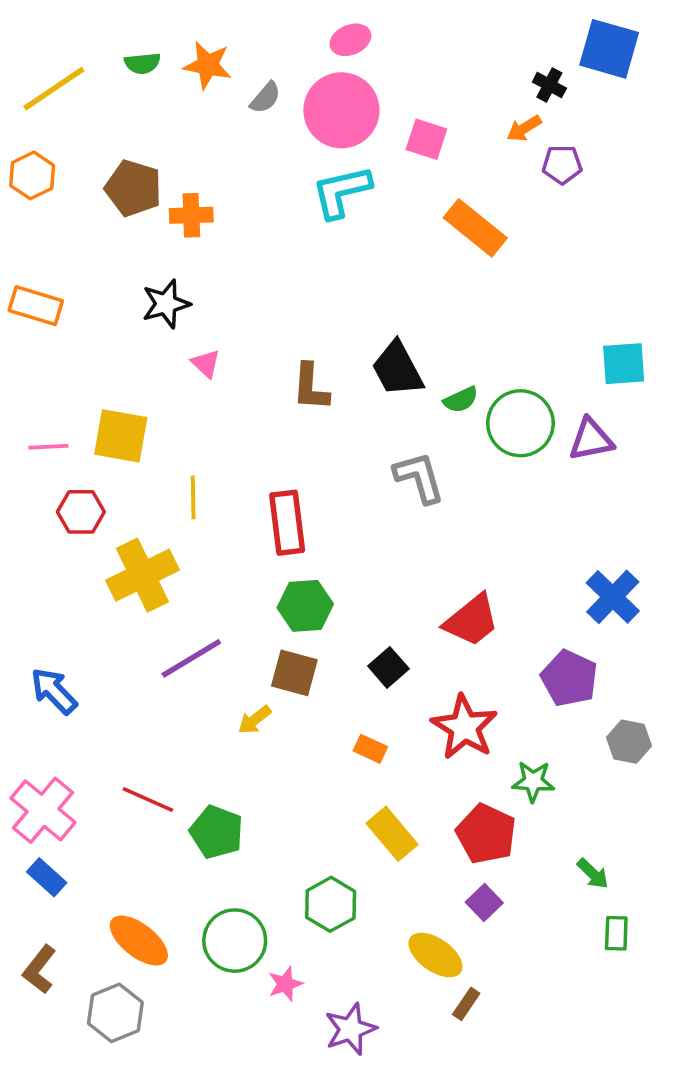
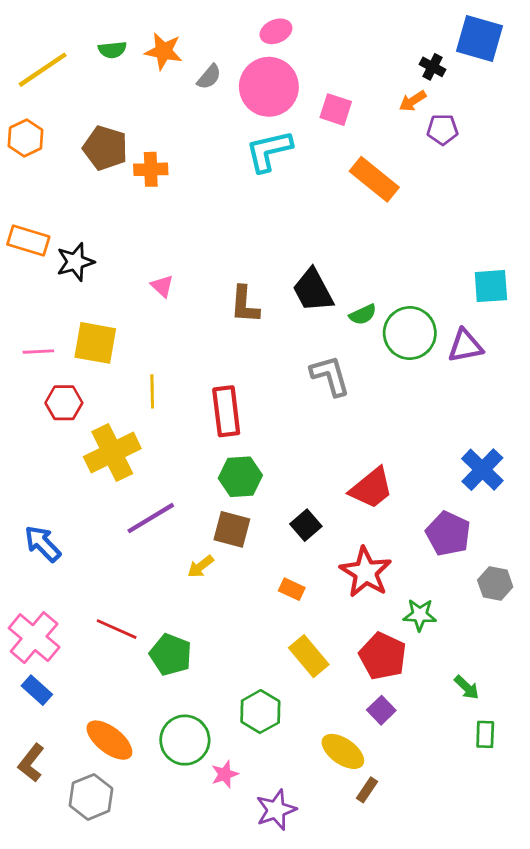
black star: (166, 304) -> (75, 262), moved

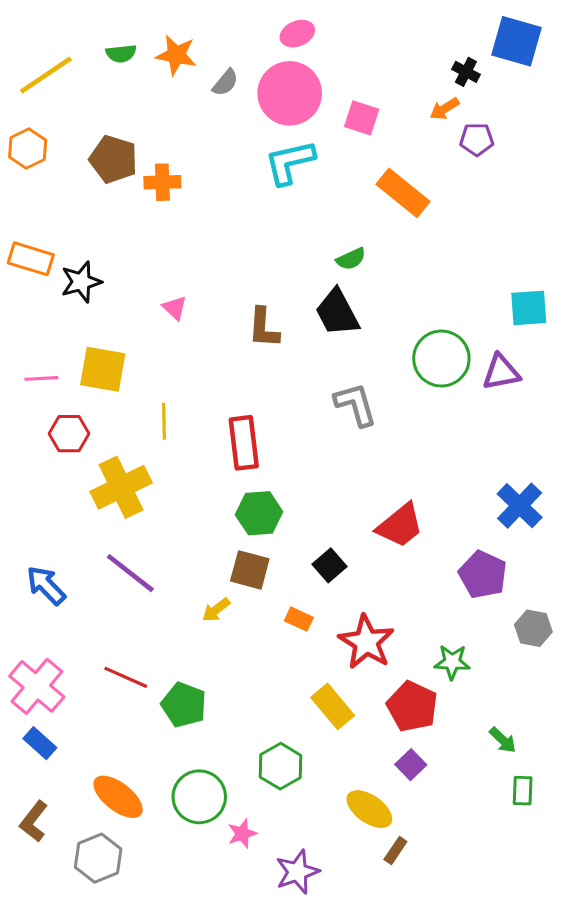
green semicircle: (363, 315) -> (351, 259), moved
purple line: (151, 518) -> (130, 573), moved, turned 69
red star: (366, 572) -> (366, 642), moved
orange rectangle: (292, 589) -> (299, 619), moved

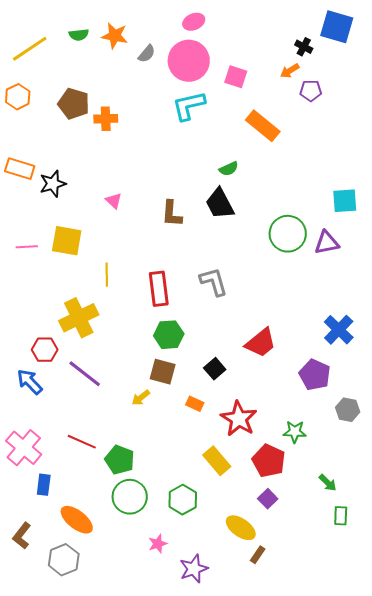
gray L-shape: (356, 404) -> (214, 282), moved
red hexagon: (69, 434) -> (45, 350), moved
blue rectangle: (40, 743) -> (44, 485), moved, turned 55
green circle: (199, 797) -> (130, 497), moved

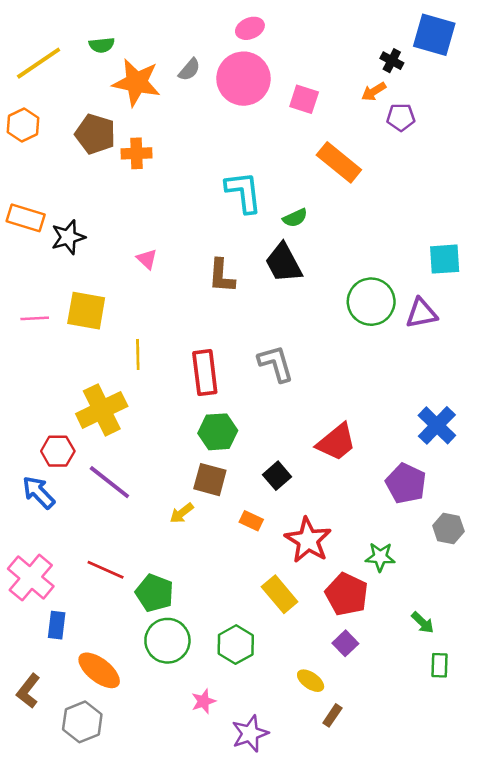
orange star: (115, 36) -> (137, 82), moved, size x1.4
cyan L-shape: (189, 106) -> (244, 192), moved, turned 96
yellow ellipse: (241, 528) -> (311, 681), size x0.7

